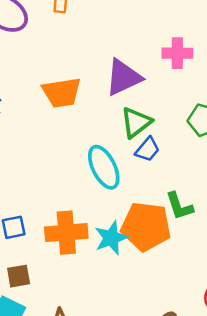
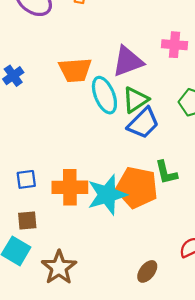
blue trapezoid: (147, 149) -> (143, 123), size x1.5
cyan ellipse: (104, 167) -> (104, 95), moved
cyan star: (111, 238) -> (107, 195), size x1.4

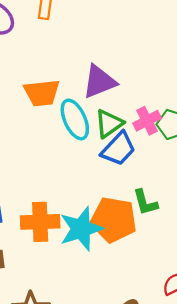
pink cross: (175, 45) -> (147, 121), moved, turned -30

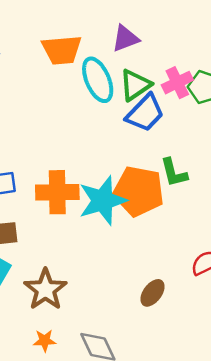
purple triangle: (99, 82) -> (125, 39), size x0.7

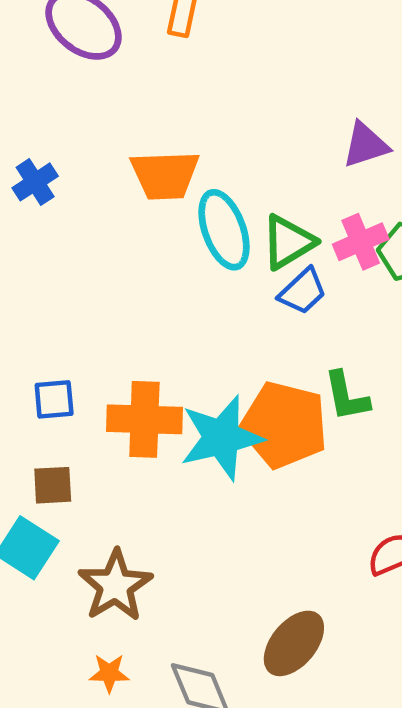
purple triangle: (125, 39) -> (366, 145), moved
blue trapezoid: (145, 113) -> (303, 291), size x0.7
brown ellipse: (153, 293) -> (294, 643), moved, size x1.4

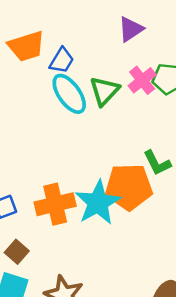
orange trapezoid: (165, 175) -> (26, 46), moved
blue trapezoid: (303, 291) -> (62, 60), moved
brown square: (53, 485) -> (17, 252), turned -30

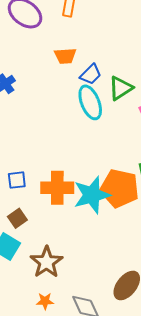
orange trapezoid: (26, 46) -> (65, 56), size x0.7
green triangle: (104, 91) -> (121, 88), moved

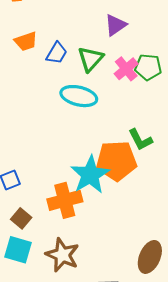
cyan ellipse: (90, 102) -> (79, 96), moved, turned -40
orange cross: (57, 188) -> (65, 200), moved

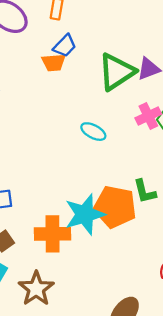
blue trapezoid: (57, 53) -> (65, 46), moved
green triangle: (91, 59) -> (117, 72), moved, size x1.4
cyan ellipse: (79, 96) -> (93, 132), size x0.7

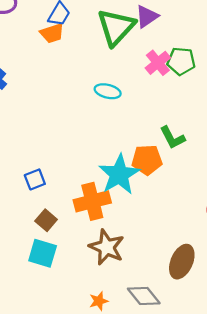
orange pentagon: (115, 207) -> (147, 160), size x0.7
brown star: (36, 289) -> (107, 247), moved

